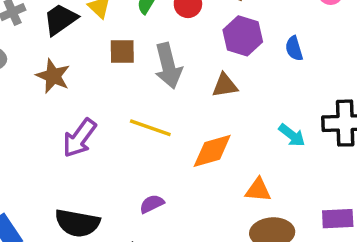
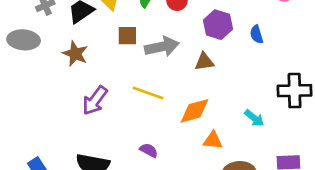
gray arrow: (168, 66) -> (162, 47), turned -88
cyan arrow: (292, 135) -> (254, 118), moved
orange triangle: (258, 190) -> (213, 140), moved
purple semicircle: (152, 204) -> (149, 150), turned 54

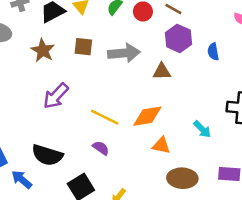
brown square: (127, 36) -> (83, 47), moved
yellow line: (148, 93) -> (105, 117), moved

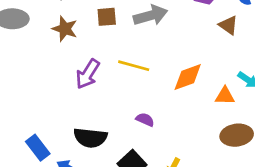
brown triangle: (162, 72) -> (228, 25), moved, turned 48
yellow line: (105, 117) -> (134, 66), moved
orange triangle: (161, 145) -> (225, 96), moved

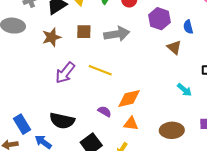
brown star: (65, 29) -> (52, 37), turned 30
orange diamond: (188, 77) -> (129, 99), moved
orange triangle: (225, 96) -> (131, 124), moved

